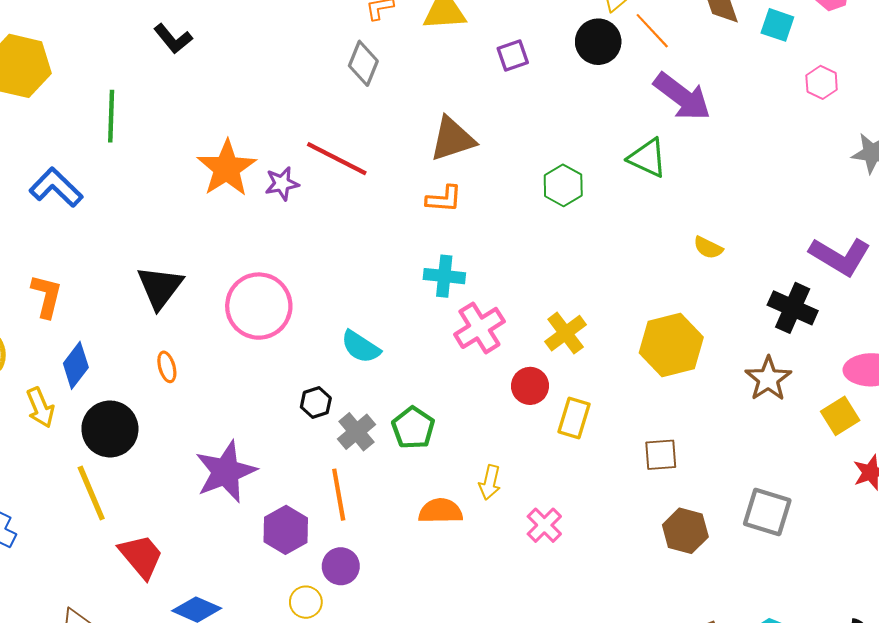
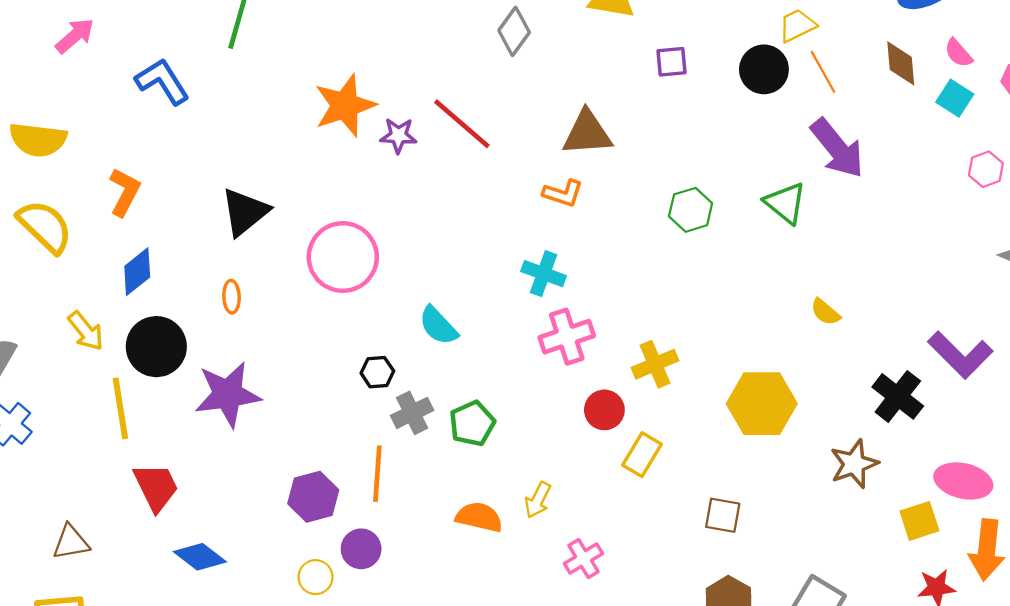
yellow arrow: (40, 408) -> (86, 331), moved, turned -30
purple star: (226, 472) -> (228, 394), moved

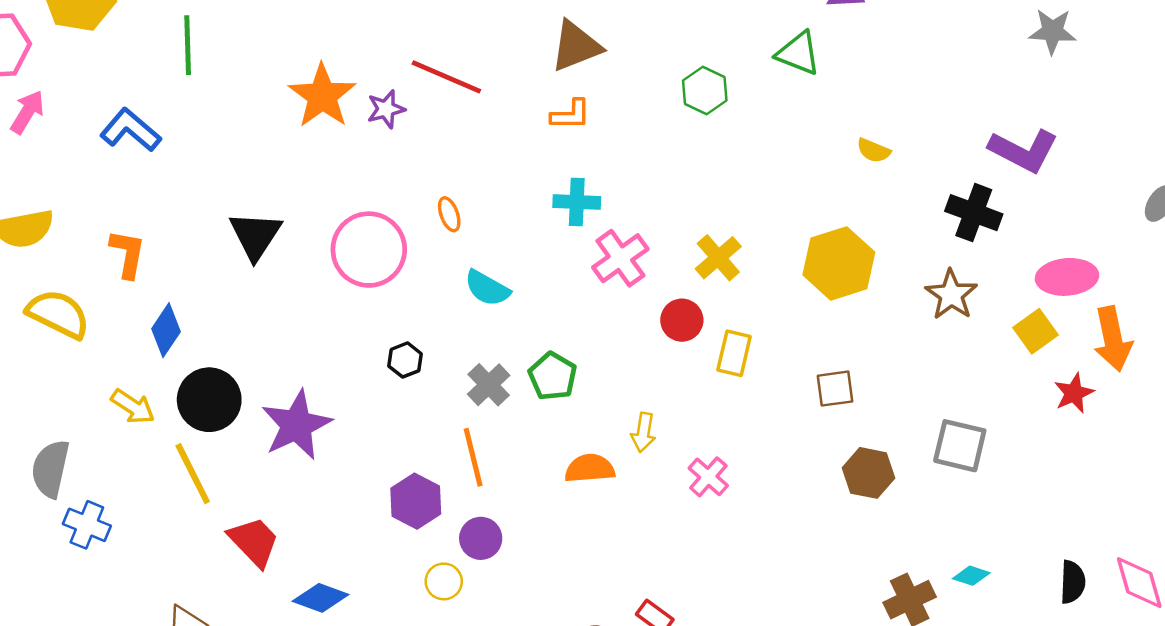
orange ellipse: (232, 297) -> (449, 214), moved
black hexagon: (377, 372) -> (405, 360), moved

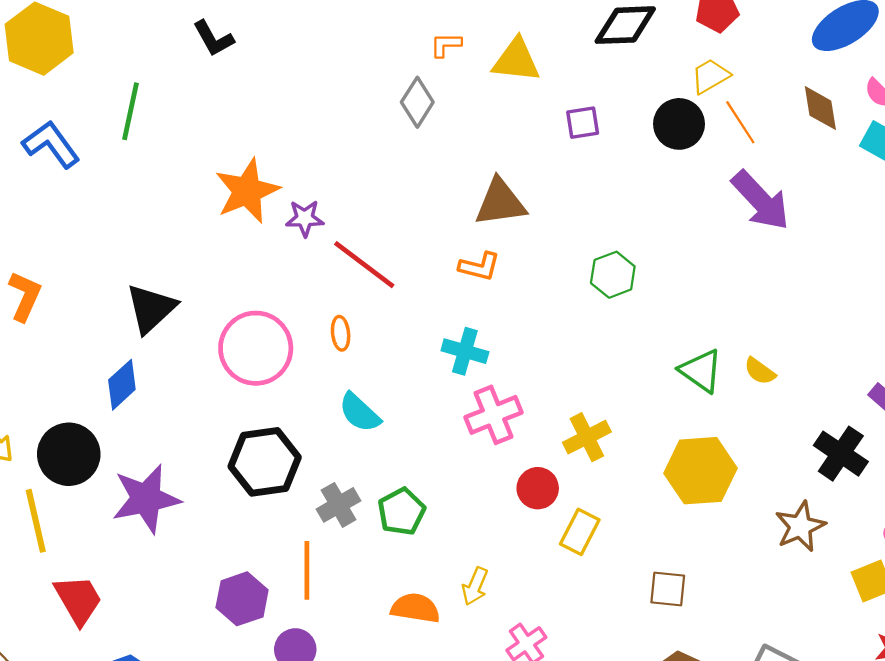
green triangle: (798, 53) -> (701, 371), moved
red line: (446, 77) -> (364, 265), moved
blue L-shape: (130, 130) -> (51, 144), moved
blue diamond: (166, 330) -> (122, 385), moved
black hexagon: (405, 360) -> (265, 462), size x2.0

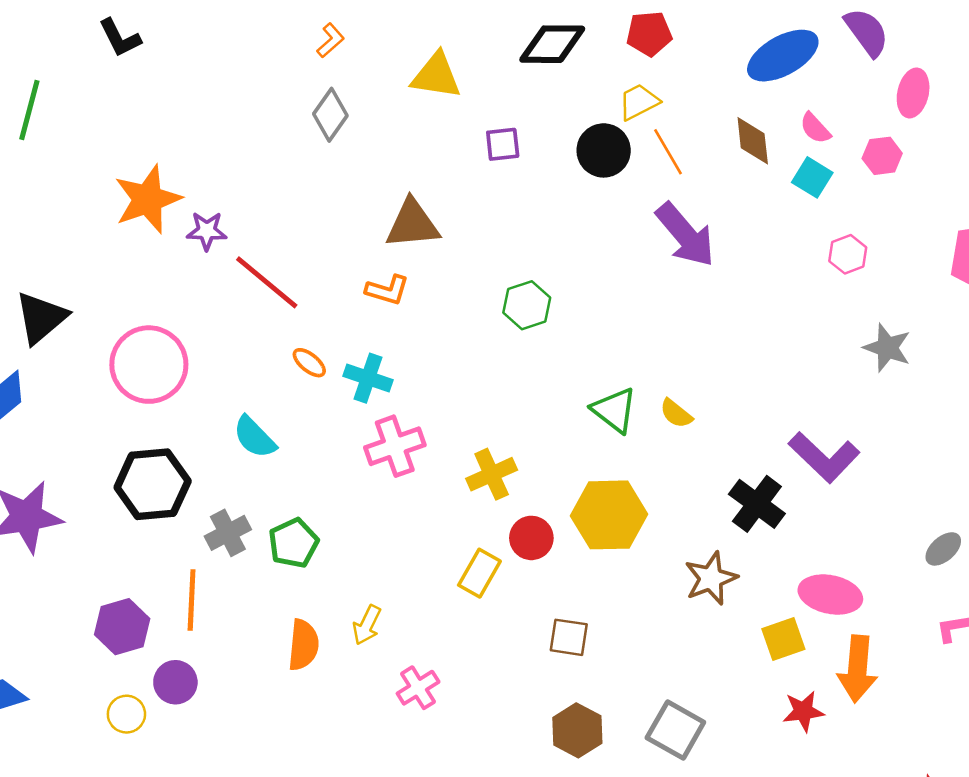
orange L-shape: (446, 45) -> (331, 40), moved, turned 136
orange ellipse: (341, 333) -> (309, 363), moved, turned -48
red circle: (538, 488) -> (531, 538), moved
orange semicircle: (415, 608) -> (303, 645), turned 84

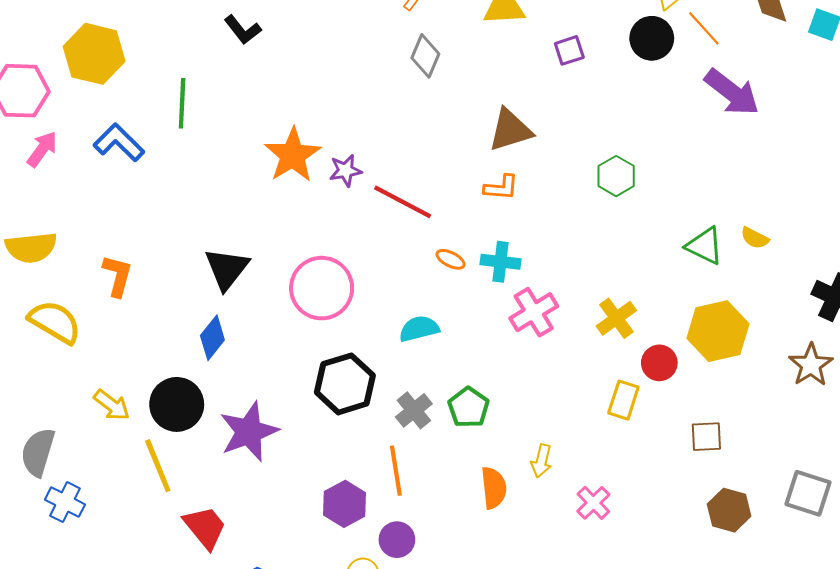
cyan semicircle: (255, 437) -> (419, 329), turned 132

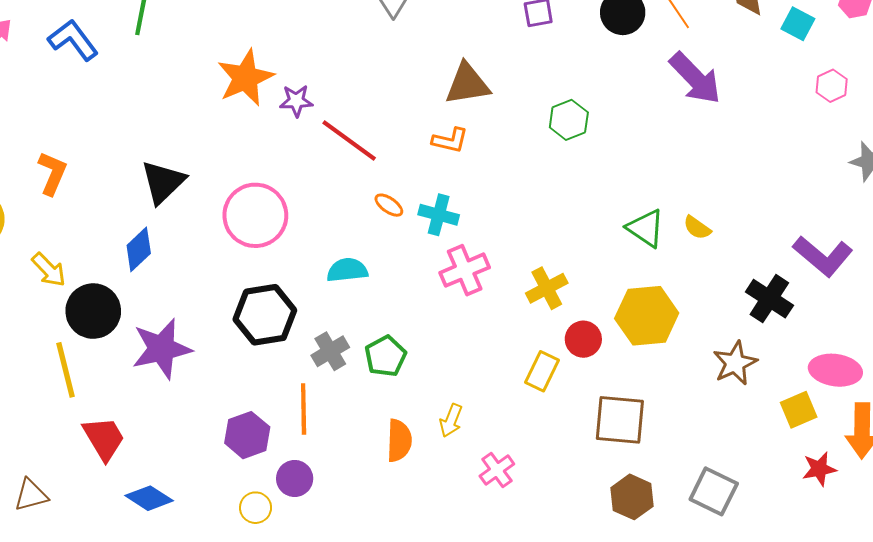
green hexagon: (616, 176) -> (569, 120), moved
yellow arrow: (112, 405) -> (49, 270), moved
brown square: (706, 437) -> (620, 420), size x1.6

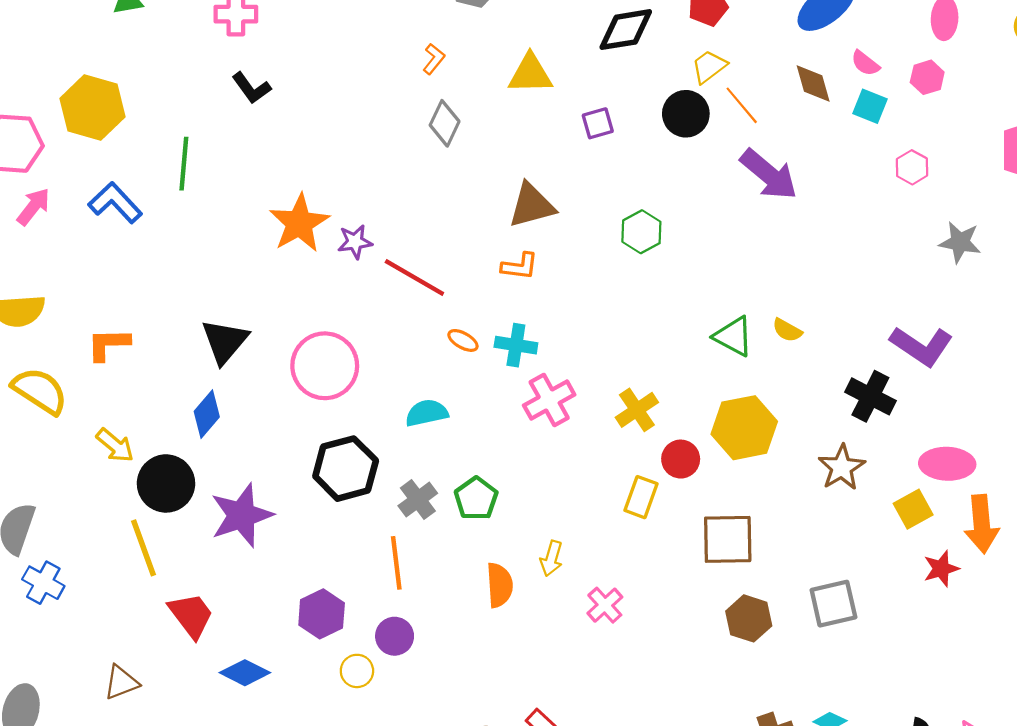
orange L-shape: (52, 173) -> (108, 344), turned -108
purple hexagon: (247, 435) -> (322, 614), moved
gray square: (714, 491) -> (833, 604), turned -33

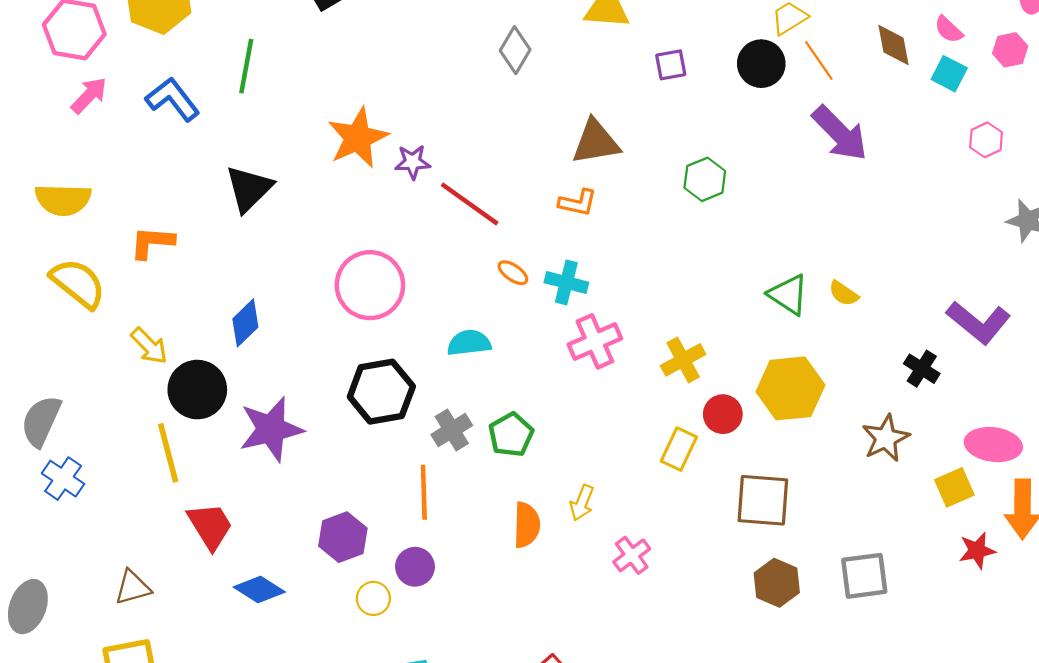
black triangle: (225, 341) -> (249, 189), moved
black cross: (870, 396) -> (922, 369), size x0.7

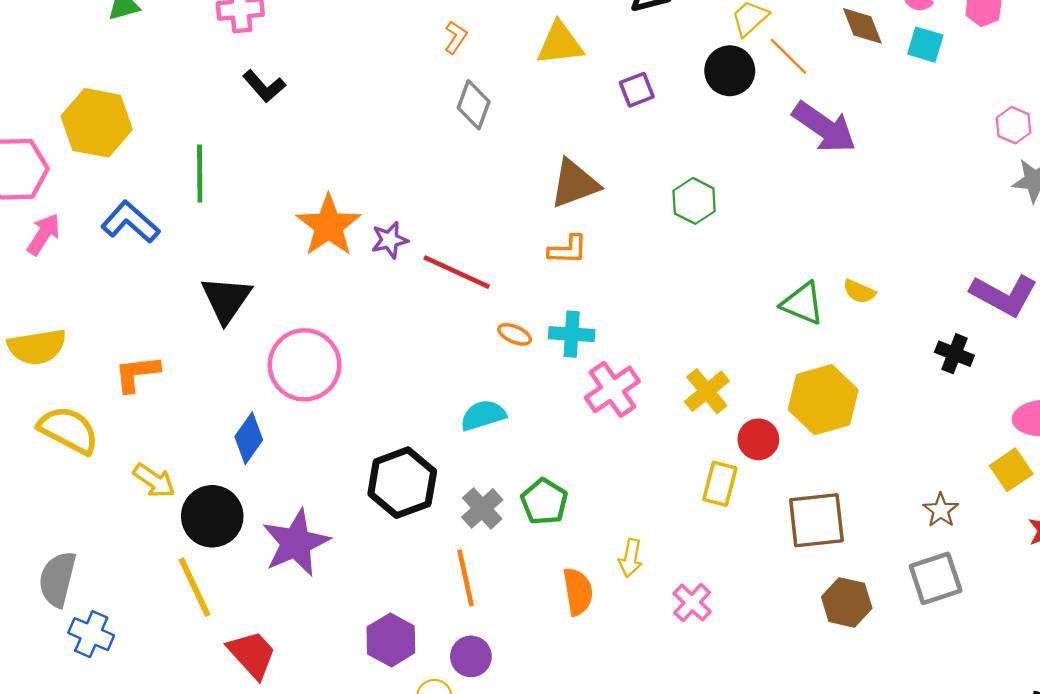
pink hexagon: (986, 140) -> (1014, 125), moved
pink circle: (370, 285) -> (304, 365), moved
brown star: (886, 438) -> (941, 510), moved, size x0.7

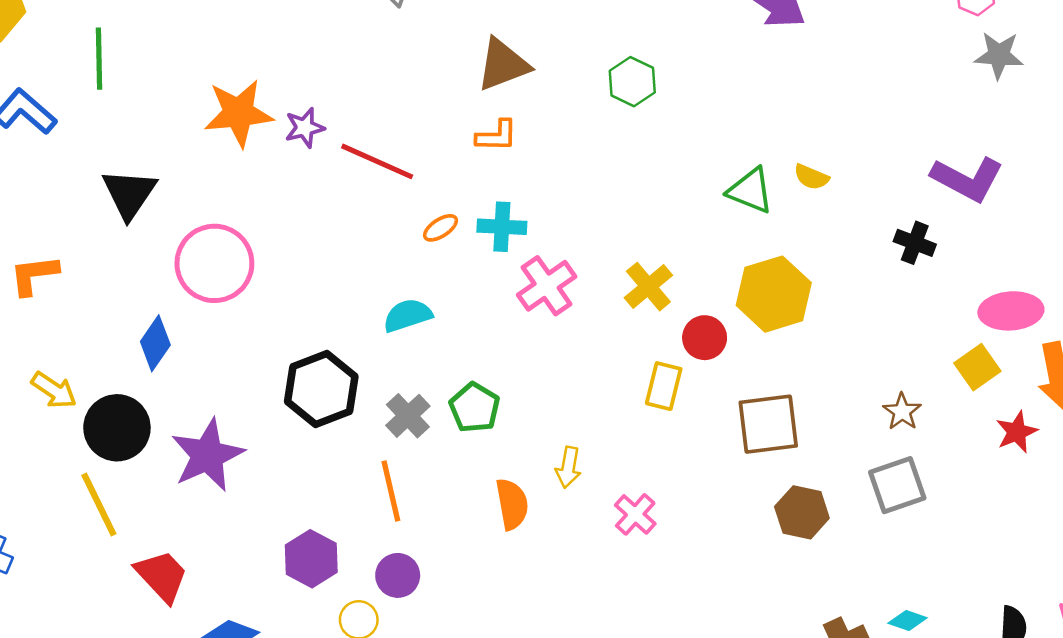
orange star: (329, 226) -> (239, 113), turned 30
orange ellipse: (515, 334) -> (440, 228), turned -56

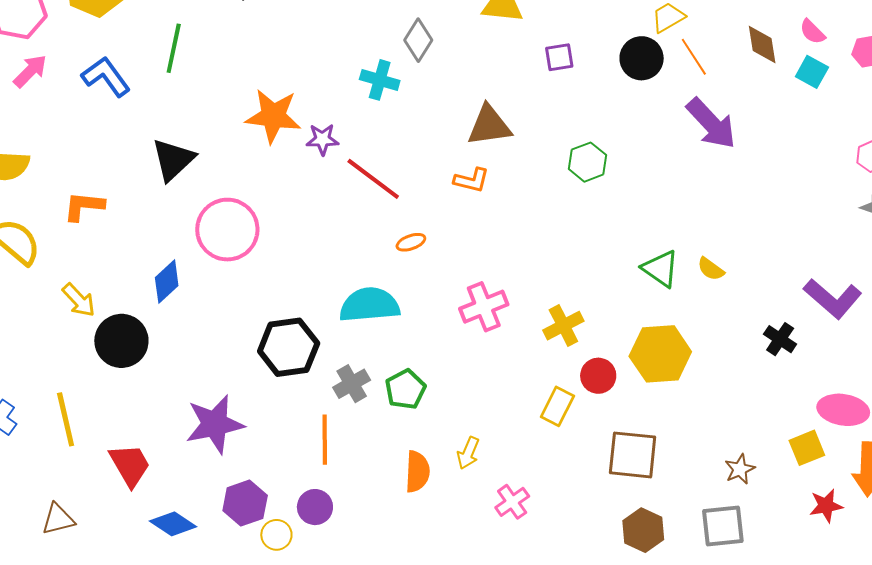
cyan cross: (502, 227) -> (380, 80), moved
cyan semicircle: (408, 315) -> (369, 305), size x1.5
purple star: (207, 455) -> (215, 424), moved
yellow line: (99, 504) -> (66, 419), moved
purple hexagon: (311, 559) -> (245, 503), moved

